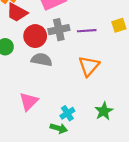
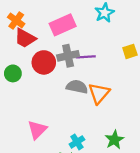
purple line: (87, 31) -> (86, 57), moved
gray semicircle: (42, 60) -> (77, 87), moved

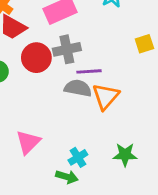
purple line: (86, 57) -> (89, 71), moved
green star: (114, 140) -> (125, 155), turned 30

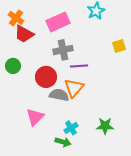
red circle: (36, 58) -> (46, 77), moved
gray semicircle: (78, 88) -> (59, 95), moved
orange triangle: (106, 96) -> (74, 88), moved

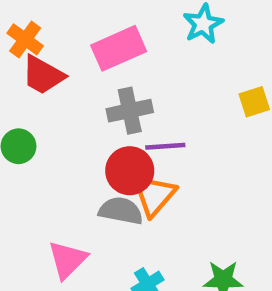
red circle: (46, 77) -> (130, 171), moved

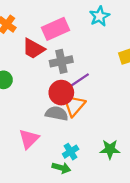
red trapezoid: (43, 75) -> (34, 49), moved
purple line: (165, 146) -> (80, 80), turned -30

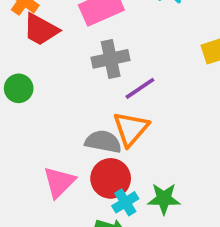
red trapezoid: (34, 49) -> (41, 30), moved
red circle: (61, 93) -> (111, 178), moved
green star: (110, 149) -> (164, 199), moved

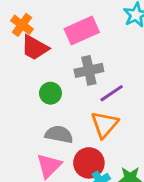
green circle: (19, 88) -> (50, 93), moved
gray semicircle: (103, 142) -> (59, 134), moved

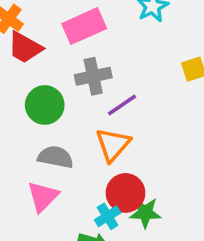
green circle: (50, 93) -> (45, 105), size x1.4
red circle: (89, 163) -> (125, 193), moved

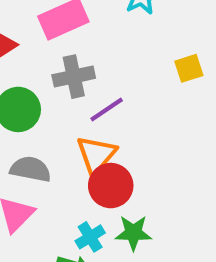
red circle: (125, 193) -> (111, 186), moved

